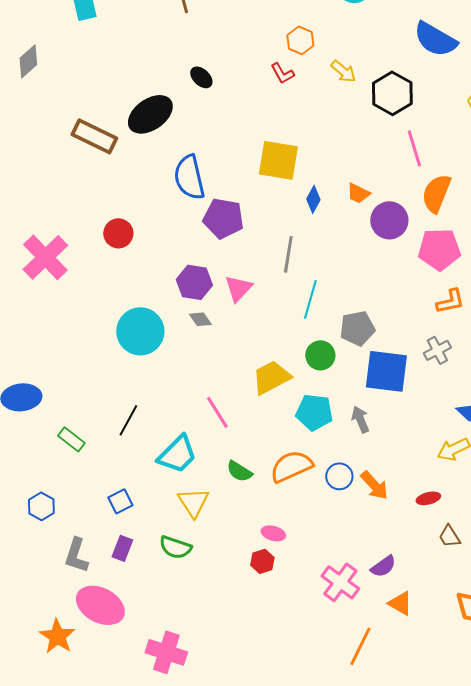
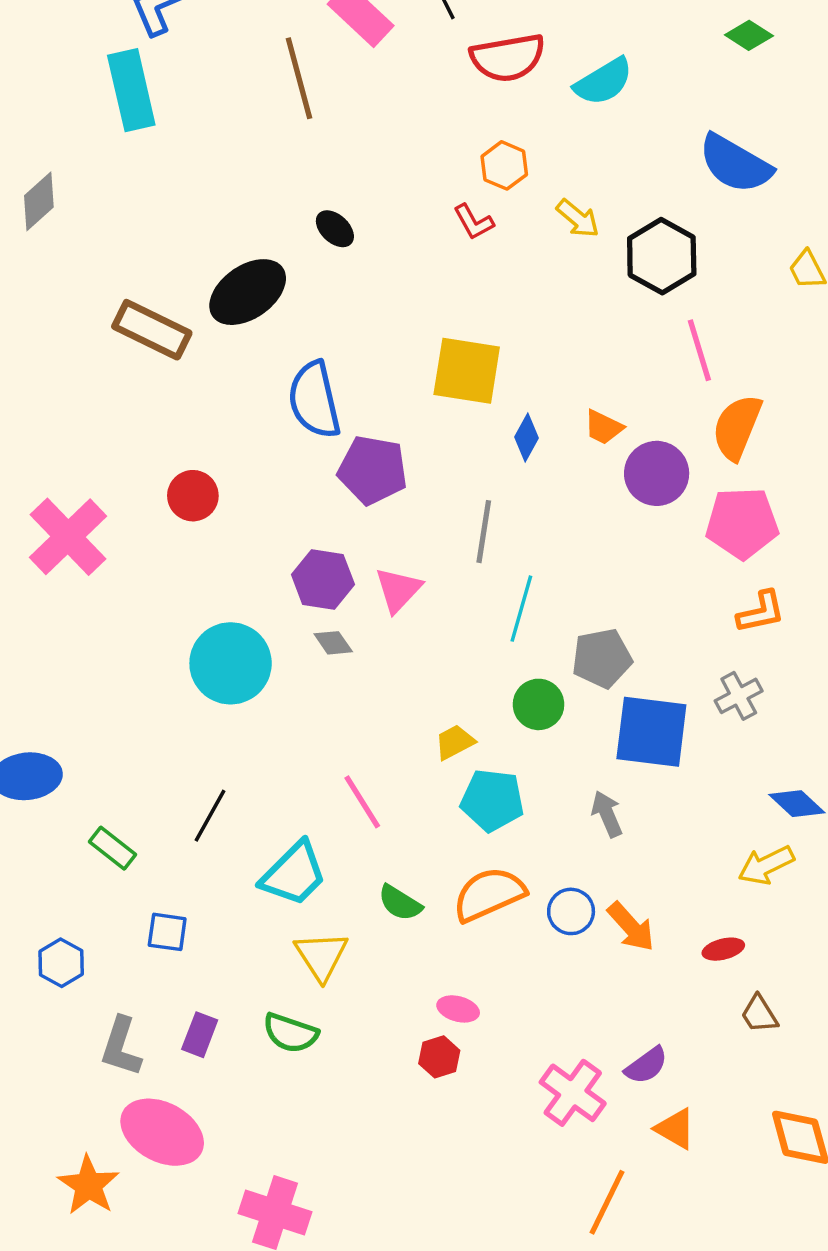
yellow trapezoid: (271, 377) -> (455, 742), size x0.6
cyan pentagon: (314, 412) -> (492, 800), moved
blue square: (120, 501) -> (167, 932), moved, turned 35

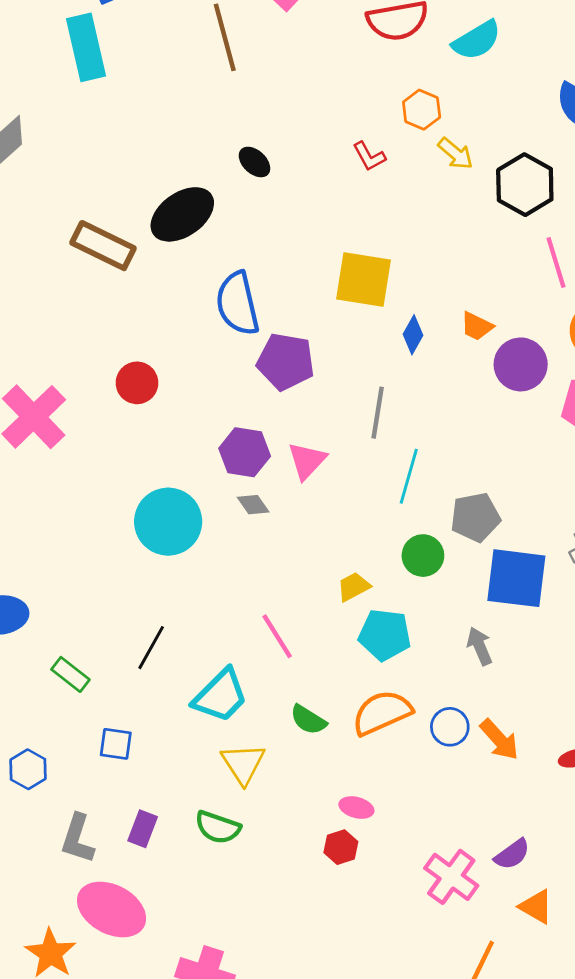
orange hexagon: (504, 165) -> (422, 110), moved

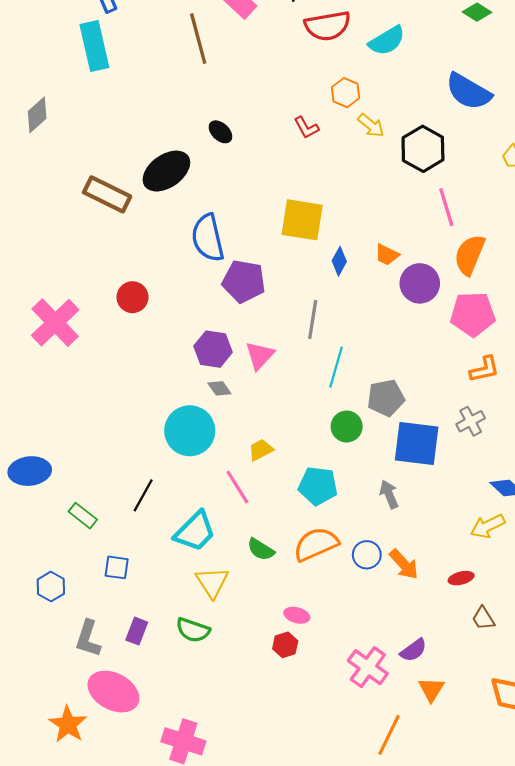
cyan circle: (168, 522) -> (190, 431), moved
yellow trapezoid: (354, 587) -> (261, 450), moved
orange triangle: (536, 907) -> (431, 689), turned 32

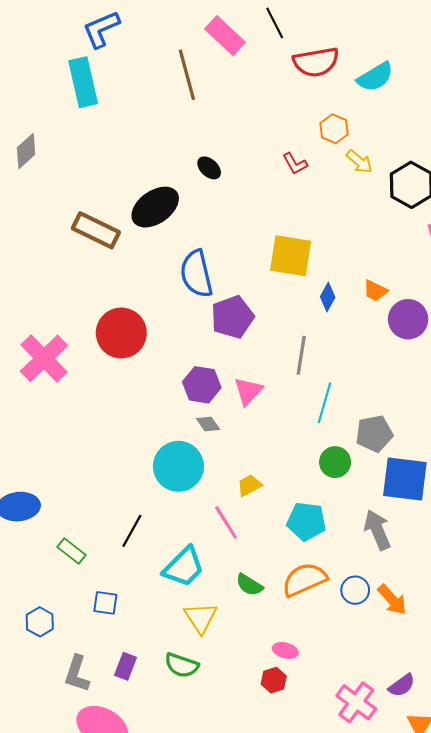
purple pentagon: (244, 281) -> (232, 317), turned -30
red circle: (133, 297) -> (121, 333), size x1.6
gray arrow: (389, 494) -> (377, 530), size x1.4

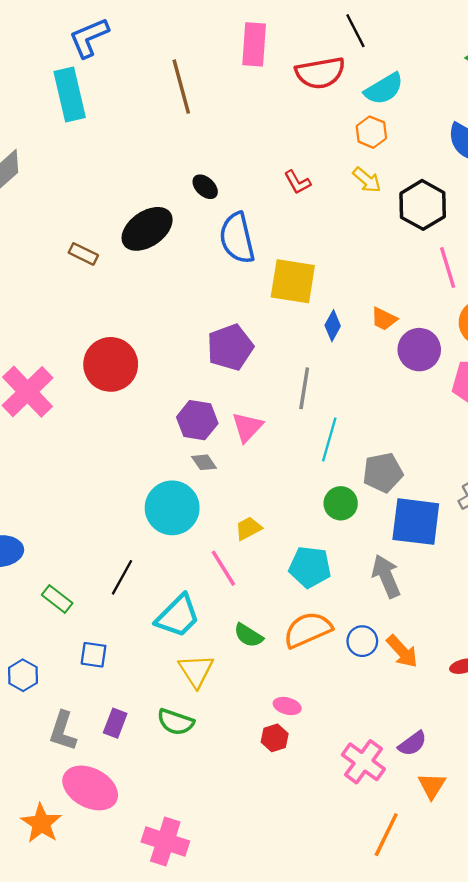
black line: (275, 23) -> (355, 31), moved
pink rectangle: (225, 36) -> (254, 44), moved, turned 51
orange hexagon: (334, 129) -> (371, 132), moved
brown rectangle: (96, 230) -> (83, 254), size x0.6
blue semicircle: (196, 274) -> (237, 238), moved

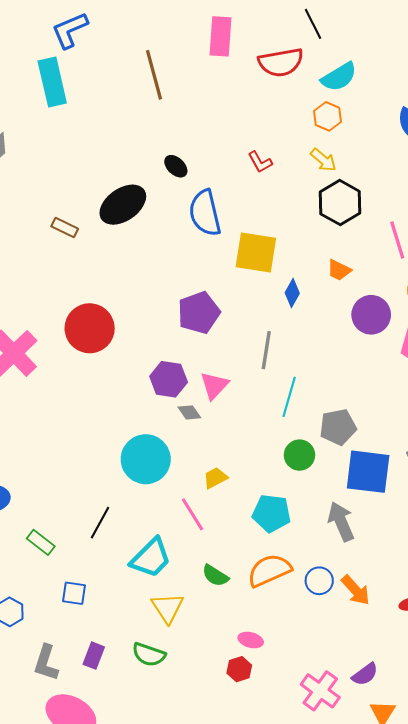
black hexagon: (423, 205) -> (340, 203), moved
orange trapezoid: (384, 319) -> (339, 270), moved
gray diamond: (204, 462) -> (189, 412), moved

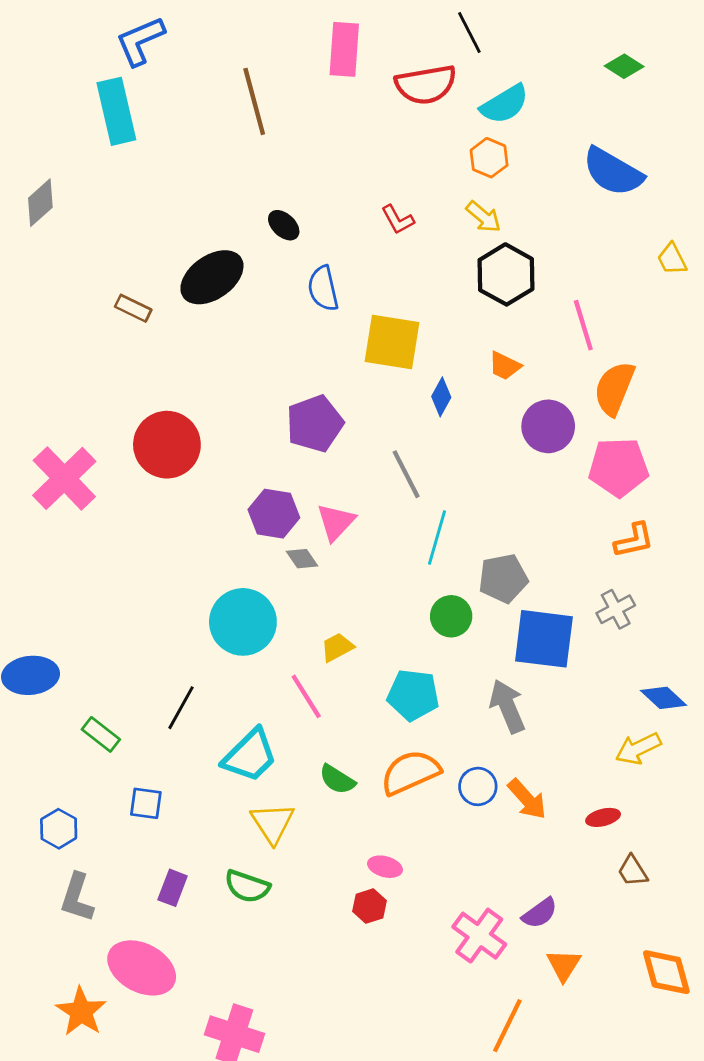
blue semicircle: (205, 213) -> (323, 289), size x0.7
gray line: (266, 350) -> (406, 474), turned -36
gray L-shape: (46, 663) -> (77, 898), moved

